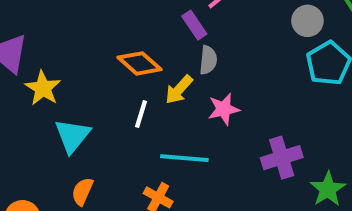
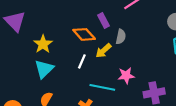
purple rectangle: (194, 25) -> (104, 20), moved
yellow star: (43, 88) -> (43, 44), moved
pink star: (224, 109) -> (126, 76), moved

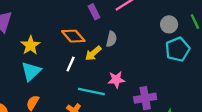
purple rectangle: (104, 20) -> (94, 12), moved

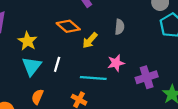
gray semicircle: (111, 39) -> (120, 27), moved
white line: (71, 64) -> (57, 64), moved

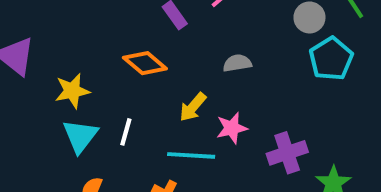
gray semicircle: (120, 27) -> (237, 63), turned -104
yellow arrow: (90, 40) -> (193, 107), moved
yellow star: (28, 41) -> (72, 91), turned 30

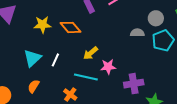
gray semicircle: (237, 63) -> (137, 33), moved
yellow star: (72, 91) -> (43, 25), moved

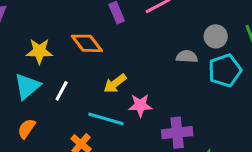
yellow star: (43, 25) -> (39, 51), moved

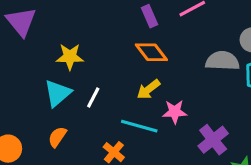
orange diamond: (87, 43) -> (151, 52), moved
gray semicircle: (187, 57) -> (222, 61), size x1.5
purple cross: (177, 133) -> (213, 140), turned -32

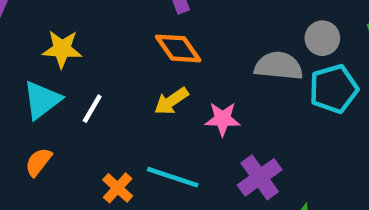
pink star: (175, 112) -> (223, 119), moved
cyan line: (139, 126) -> (173, 177), moved

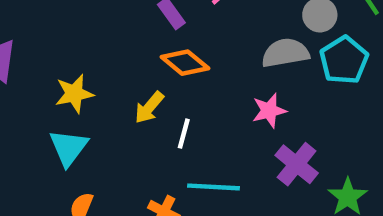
yellow arrow: (171, 101) -> (149, 107), moved
white line: (92, 109) -> (184, 134), moved
pink star: (223, 119) -> (269, 111), moved

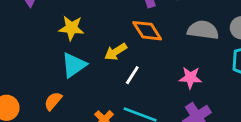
gray semicircle: (285, 53) -> (203, 30), moved
cyan triangle: (69, 148) -> (74, 65), moved

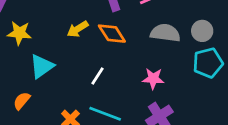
yellow star: (71, 28) -> (19, 33), moved
yellow arrow: (116, 52) -> (78, 29), moved

